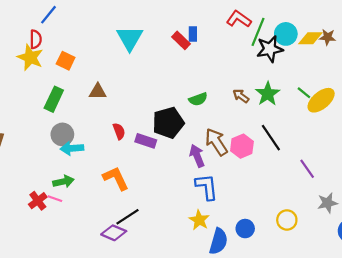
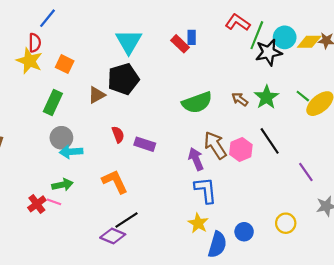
brown triangle: (98, 92) -> (97, 95), turned -30
green semicircle: (198, 99) -> (197, 103), size x1.6
black pentagon: (168, 123) -> (123, 79), moved

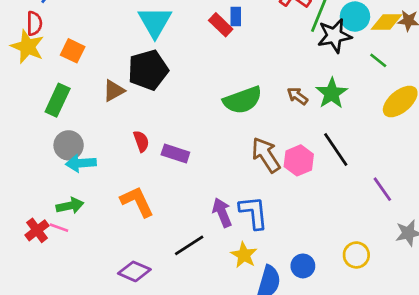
green line: (303, 96) -> (378, 60), moved
purple arrow: (196, 159) -> (222, 212), moved
black line: (127, 220) -> (189, 245), moved

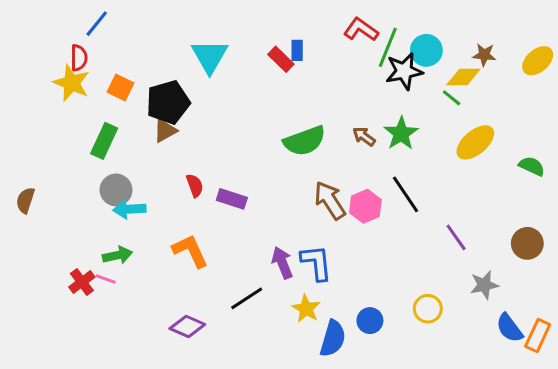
yellow diamond: (386, 22) -> (463, 77), moved
black pentagon: (148, 70) -> (168, 102), moved

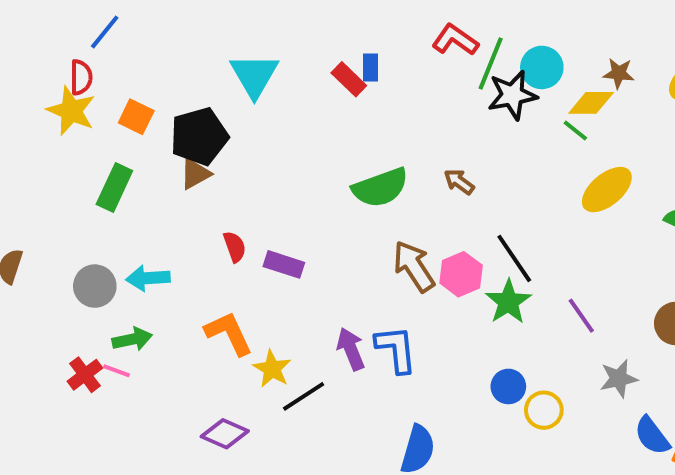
green star: (401, 133) -> (508, 302), moved
gray circle: (116, 190) -> (95, 286), moved
yellow star: (306, 309) -> (272, 369), moved
blue circle: (370, 321) -> (508, 386), moved

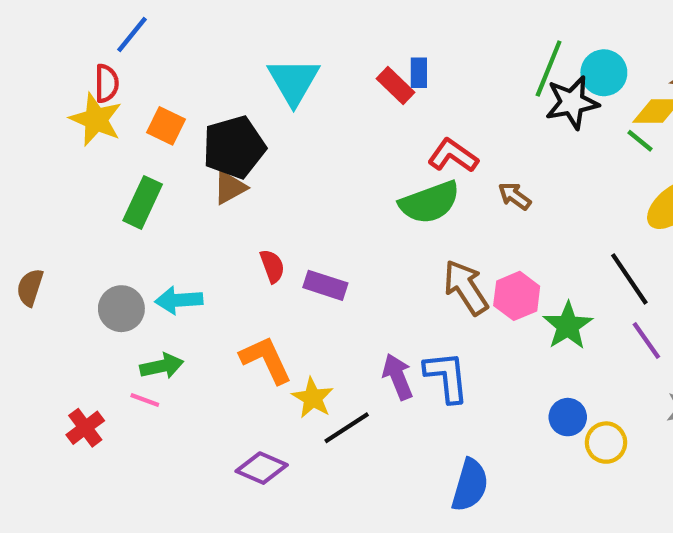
red L-shape: (455, 40) -> (453, 156), moved
black line: (514, 258) -> (629, 279), moved
red cross: (85, 375) -> (85, 428), moved

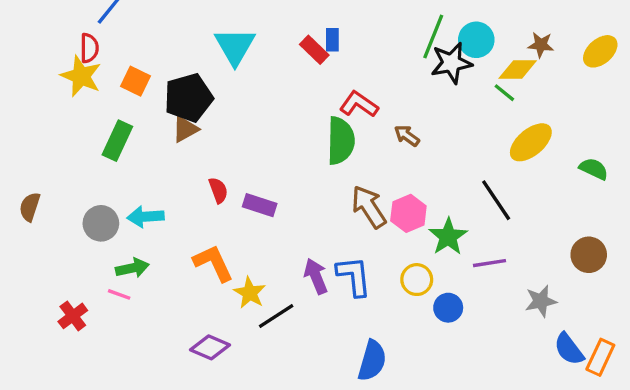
green semicircle: (430, 202) -> (341, 141), turned -69
purple line: (646, 341) -> (489, 263), moved, turned -64
yellow circle: (606, 443) -> (417, 280), moved

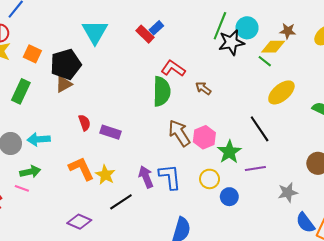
blue rectangle: (332, 40) -> (156, 28), turned 48
yellow star: (250, 293) -> (105, 175), moved

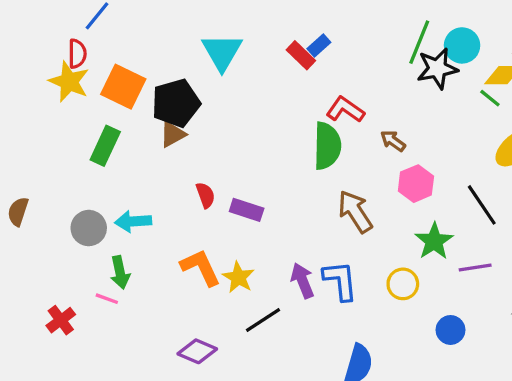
orange square: (32, 54) -> (123, 87), size x1.5
pink hexagon: (204, 137) -> (416, 184), moved
green arrow: (30, 172) -> (120, 272), turned 90
blue circle: (229, 197) -> (451, 330), moved

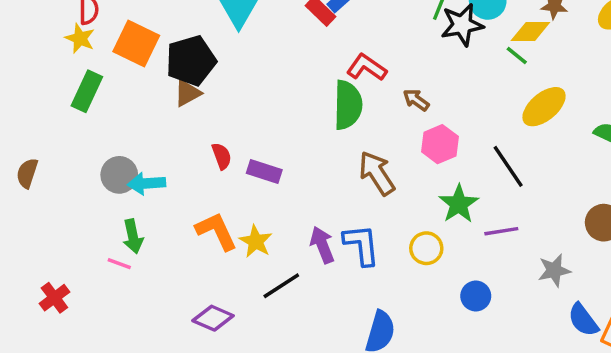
yellow star: (69, 82) -> (80, 38), size x0.7
green rectangle: (105, 146) -> (87, 91), moved
gray circle: (89, 228) -> (119, 175), moved
red cross: (61, 320) -> (54, 298), moved

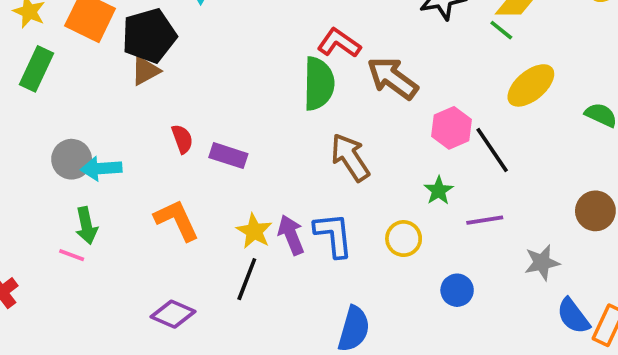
brown arrow: (416, 100) -> (393, 78), size x1.8
pink hexagon: (440, 144) -> (452, 128), moved
green star: (459, 204) -> (439, 191), size x0.7
yellow star: (256, 241) -> (254, 231), moved
black line: (281, 286) -> (247, 279), turned -36

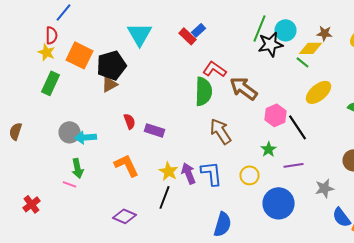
blue circle: (457, 290) -> (278, 203), size x1.8

